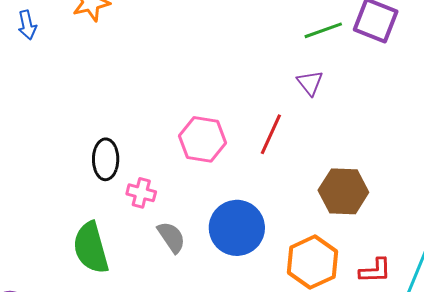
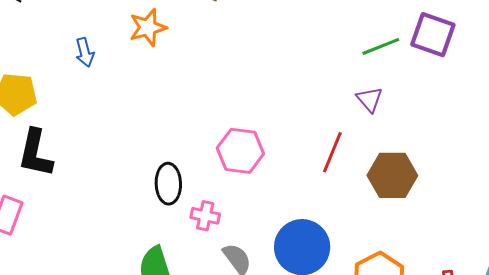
pink hexagon: (203, 139) -> (240, 151), moved
brown hexagon: (343, 191) -> (392, 175), moved

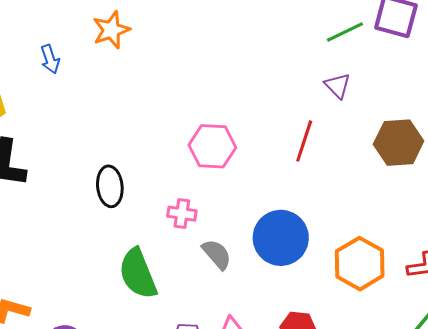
brown hexagon: (392, 175) -> (399, 143), moved
black ellipse: (168, 184) -> (110, 186), moved

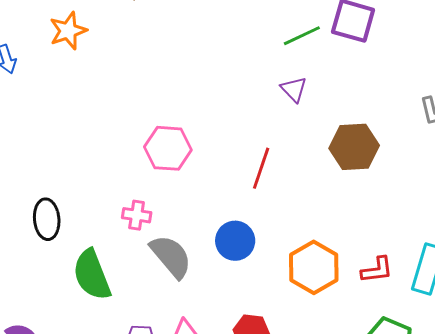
red line: (304, 141) -> (261, 168), moved
black ellipse: (110, 186) -> (47, 219), moved
blue circle: (281, 238) -> (235, 241), size x0.7
gray semicircle: (217, 254) -> (171, 256), size x1.4

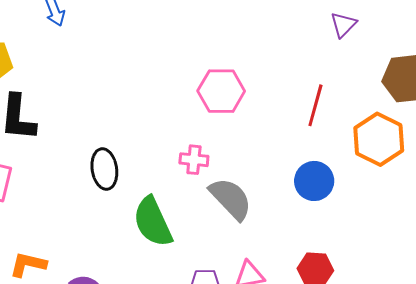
purple triangle: (294, 89) -> (343, 25), turned 32
blue circle: (235, 241) -> (314, 181), moved
orange hexagon: (314, 267) -> (379, 139), moved

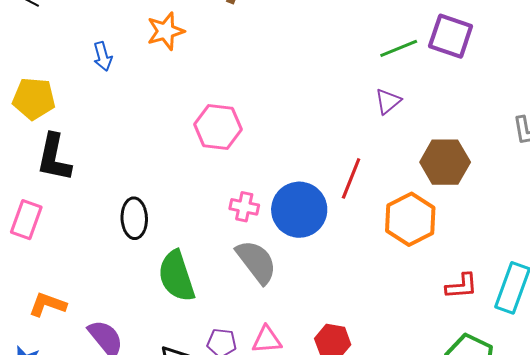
pink hexagon: (221, 91) -> (218, 127), moved
pink cross: (194, 160) -> (244, 207), moved
blue circle: (314, 181) -> (299, 210), moved, size x1.4

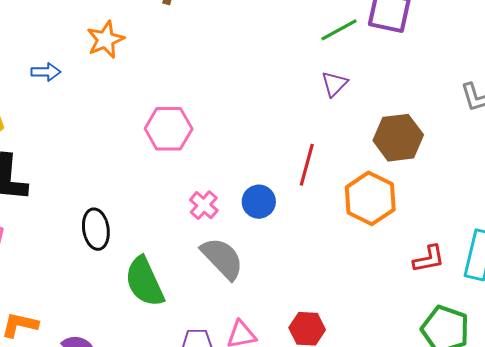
blue arrow: (103, 56) -> (46, 72), turned -68
pink cross: (244, 207) -> (204, 205), turned 36
blue circle: (299, 210) -> (259, 202), size x0.6

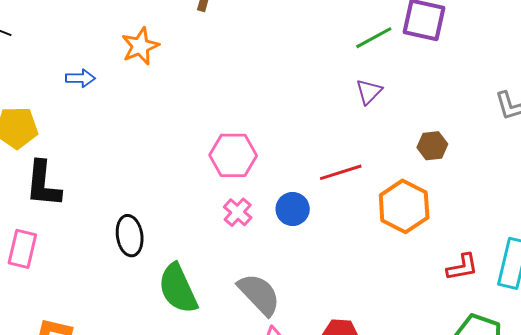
pink hexagon: (169, 129) -> (233, 155), moved
brown hexagon: (398, 138) -> (432, 146), size x0.6
red line: (307, 165) -> (341, 172), turned 57
gray semicircle: (222, 258) -> (259, 294), moved

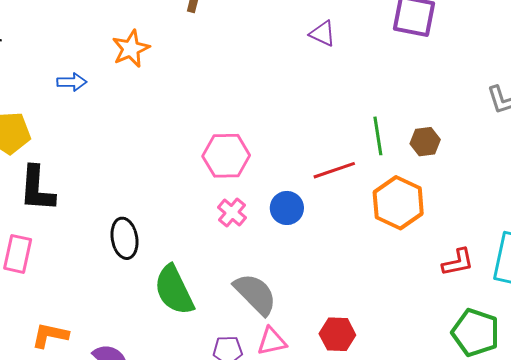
green line: (374, 38) -> (378, 136), moved, turned -69
purple triangle: (369, 92) -> (323, 34), moved, turned -48

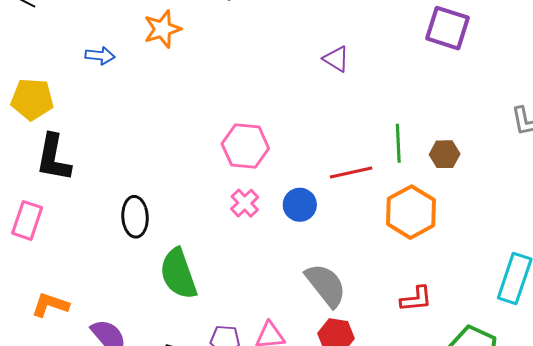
purple triangle: (323, 34) -> (336, 59), moved
red L-shape: (458, 262) -> (416, 299), moved
gray semicircle: (255, 294) -> (326, 285), moved

